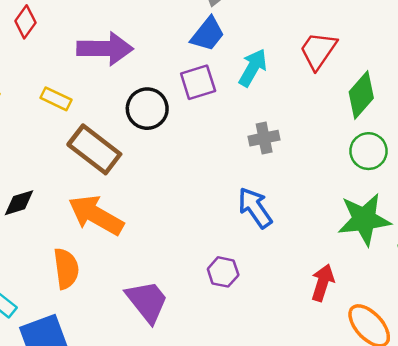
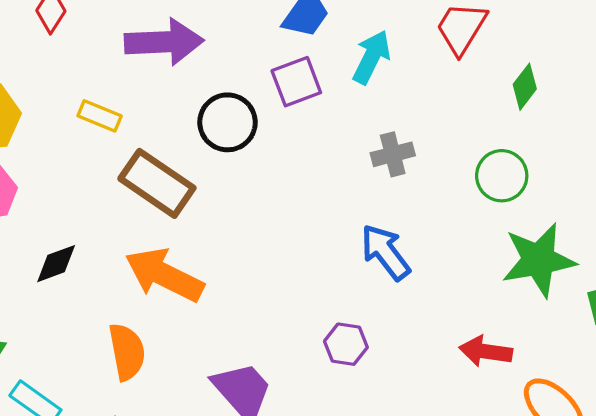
green diamond: (361, 95) -> (525, 87), size x0.7
green circle: (368, 151) -> (502, 176), moved
red arrow: (323, 283) -> (486, 351), turned -96

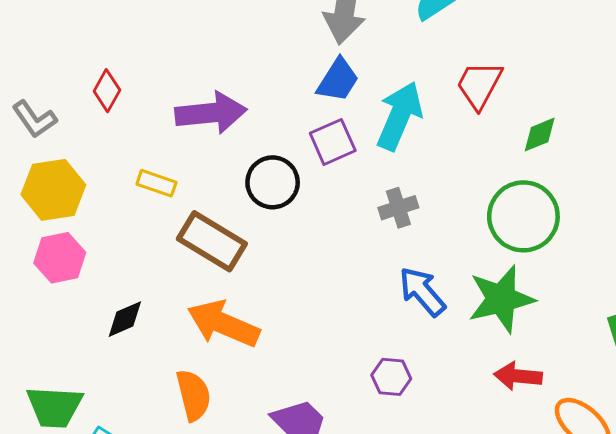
cyan arrow: (371, 57) -> (399, 116), size x1.4
green diamond: (525, 87) -> (540, 135), turned 33
gray cross: (393, 154) -> (398, 208), moved
green circle: (502, 176) -> (523, 216), size x1.5
green star: (539, 260) -> (501, 299), moved

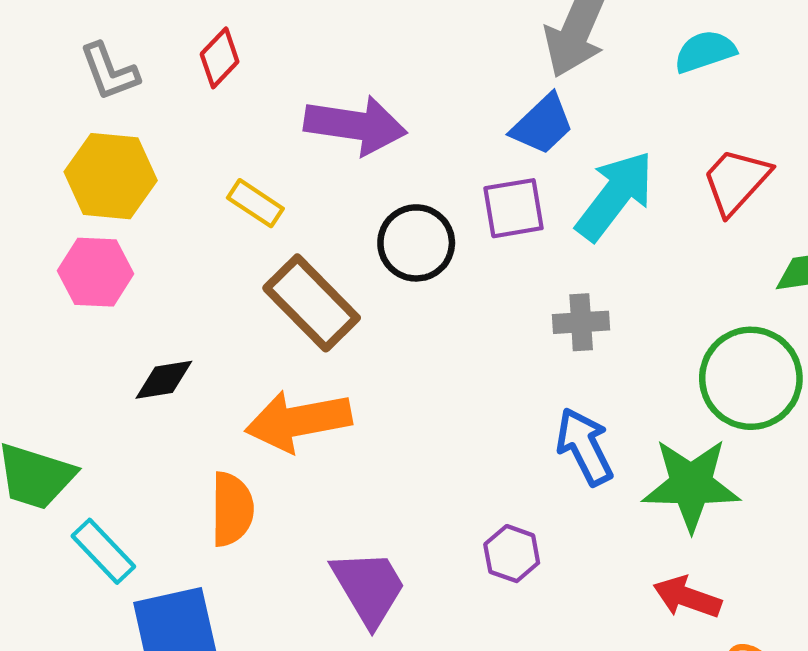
orange arrow: (223, 324) -> (298, 421), turned -48

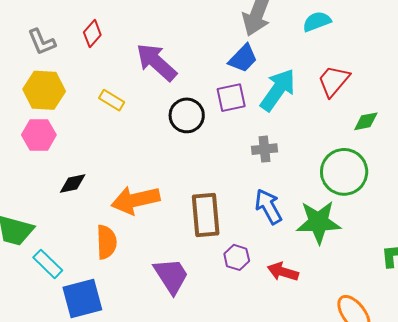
purple arrow: (355, 125) -> (156, 62), turned -144
brown rectangle: (312, 303) -> (206, 215), moved, turned 42
red arrow: (687, 597) -> (283, 272), moved

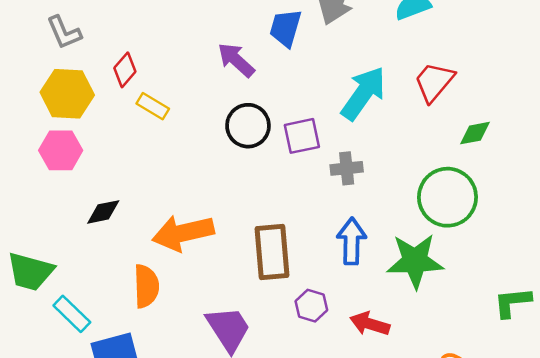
red diamond: (92, 34) -> (125, 70), moved
blue trapezoid: (243, 58) -> (285, 28), moved, turned 152
purple arrow: (156, 62) -> (236, 60), moved, size x0.7
purple square: (231, 98) -> (302, 136), moved
blue arrow: (268, 207) -> (352, 241), turned 30

